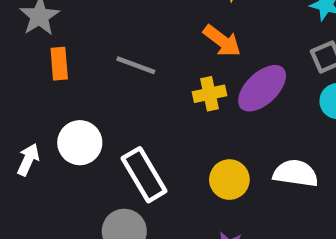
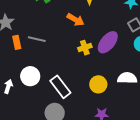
orange arrow: (222, 41) -> (76, 20), moved
gray line: (136, 65) -> (37, 39), moved

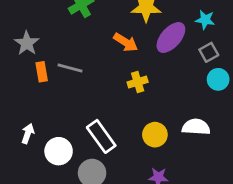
purple ellipse: (108, 42) -> (171, 37), moved
white circle: (30, 76) -> (59, 151), moved

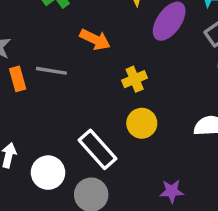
orange arrow: (126, 42) -> (95, 40), moved
yellow circle: (155, 135) -> (142, 123), moved

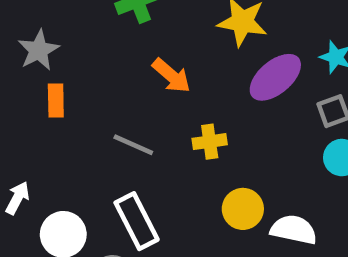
gray line: (51, 71) -> (133, 145), moved
yellow circle: (142, 123) -> (243, 209), moved

